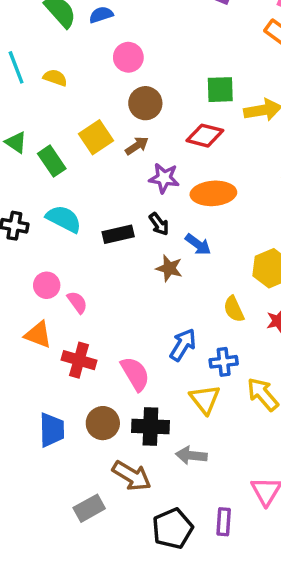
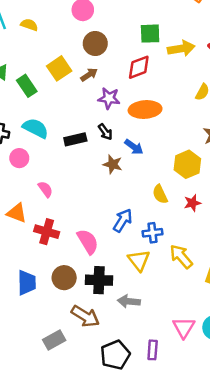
red diamond: (205, 136) -> (139, 67), turned -35
pink circle: (47, 285) -> (19, 158), moved

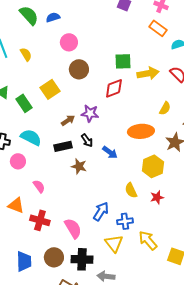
yellow semicircle: (29, 25) -> (26, 54), turned 40
brown arrow: (89, 75) -> (68, 120), moved
orange ellipse: (145, 110) -> (141, 131), moved
brown star: (113, 164) -> (79, 166), moved

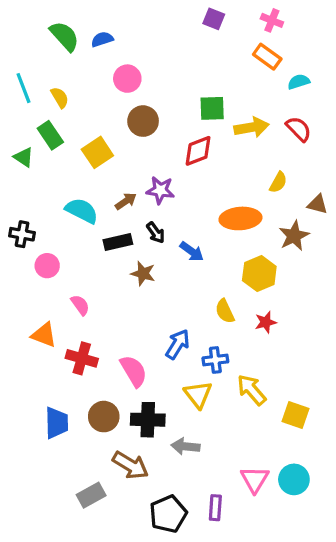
green rectangle: (24, 103) -> (50, 135), moved
cyan semicircle: (31, 137) -> (82, 211), moved

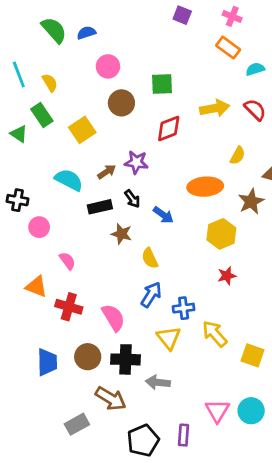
green square: (212, 108) -> (162, 84), moved
yellow semicircle: (225, 311) -> (150, 258), moved

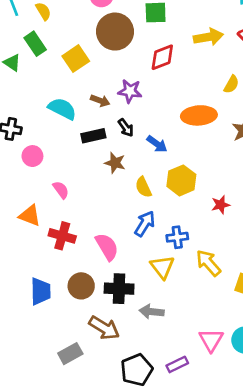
brown circle: (121, 103) -> (115, 32), size x1.4
brown arrow: (107, 172) -> (100, 101), turned 54
yellow hexagon: (221, 234) -> (181, 180), moved
purple rectangle: (184, 435) -> (177, 364), turned 60

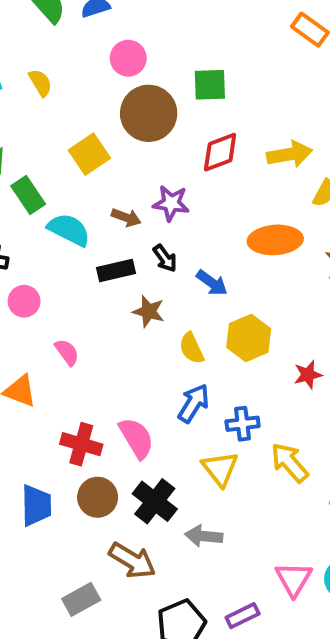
yellow arrow: (208, 37) -> (290, 154), moved
green rectangle: (35, 44) -> (28, 195), moved
red cross: (62, 236) -> (81, 444), moved
black cross: (119, 289) -> (155, 501), turned 36

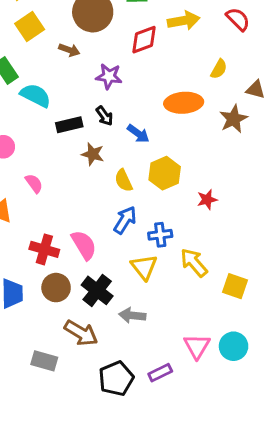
yellow square: (89, 154) -> (30, 26), moved
yellow arrow: (290, 154) -> (184, 21), moved
brown arrow: (126, 217) -> (69, 50), moved
gray rectangle: (81, 599) -> (44, 361), turned 45

